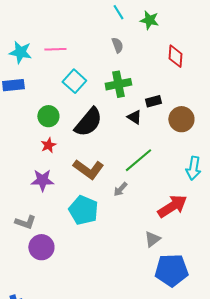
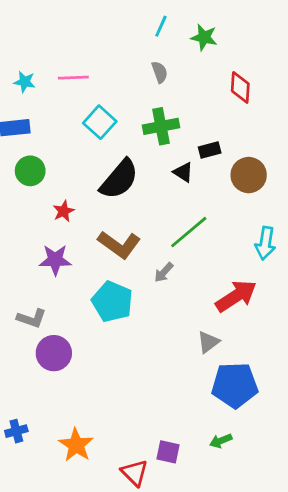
cyan line: (118, 12) -> (161, 26), turned 56
cyan star: (20, 52) -> (25, 82), size x0.7
green circle: (48, 116) -> (30, 171), moved

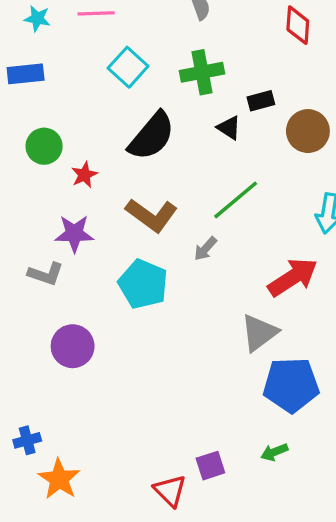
green circle: (30, 171) -> (44, 146), moved
gray L-shape: (32, 318) -> (46, 274), moved
gray triangle: (208, 342) -> (259, 333), size x1.4
orange star: (76, 445) -> (59, 479), moved
purple square: (168, 452) -> (210, 466), turned -30

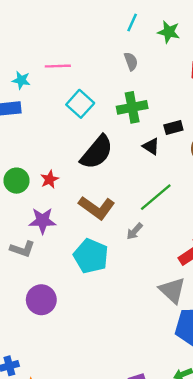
cyan star: (37, 18) -> (21, 80), moved
green circle: (44, 146) -> (17, 181), moved
gray triangle: (259, 333) -> (172, 290), turned -40

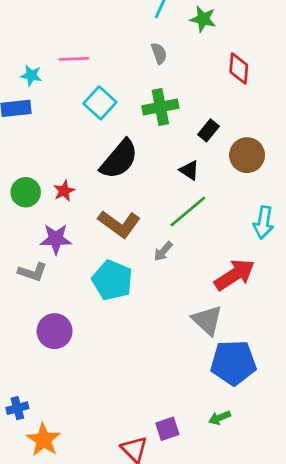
black rectangle: (173, 127) -> (209, 130), turned -36
black triangle: (151, 146) -> (189, 170), moved

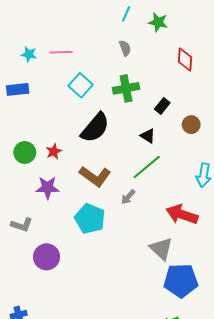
cyan star: (31, 75) -> (29, 54), moved
brown circle: (247, 155) -> (191, 125), size x0.7
gray L-shape: (33, 272) -> (22, 225), moved
red arrow: (235, 275) -> (182, 214), turned -128

